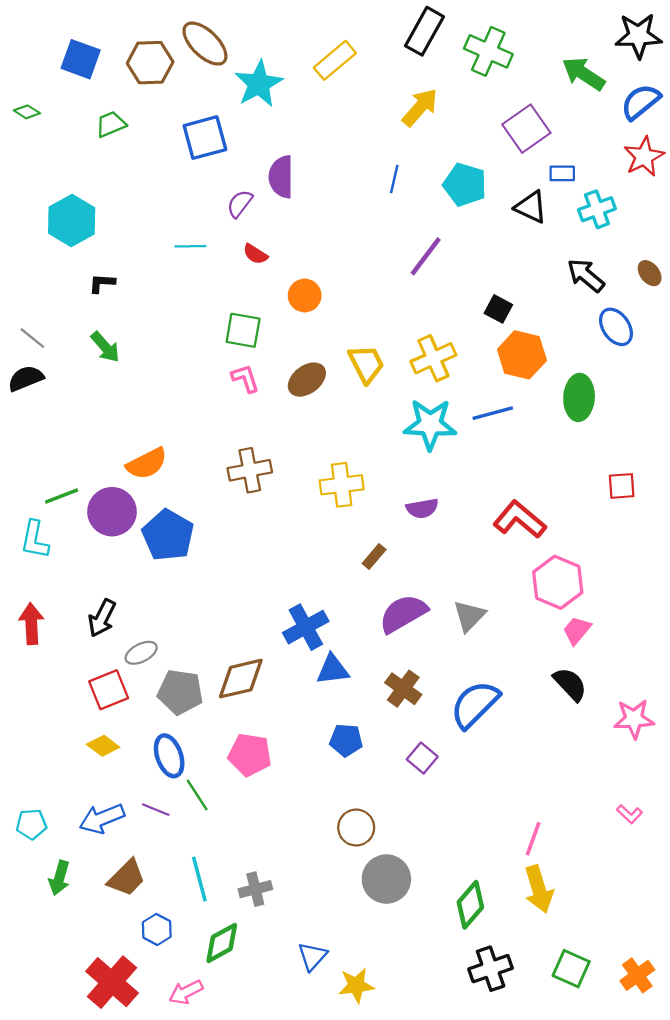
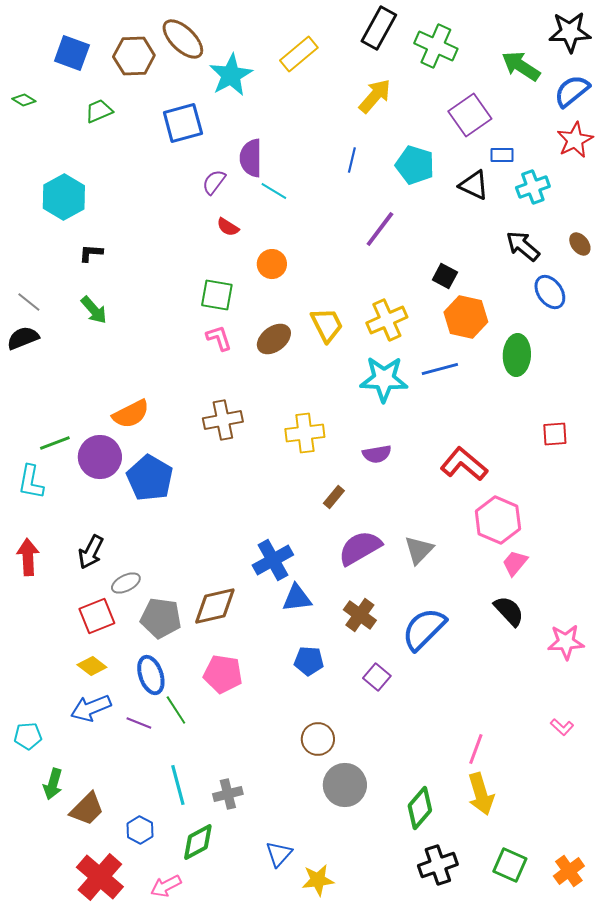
cyan line: (190, 246) -> (274, 191), moved, turned 32
blue arrow: (102, 819) -> (91, 708), moved
brown trapezoid: (127, 878) -> (87, 809), moved

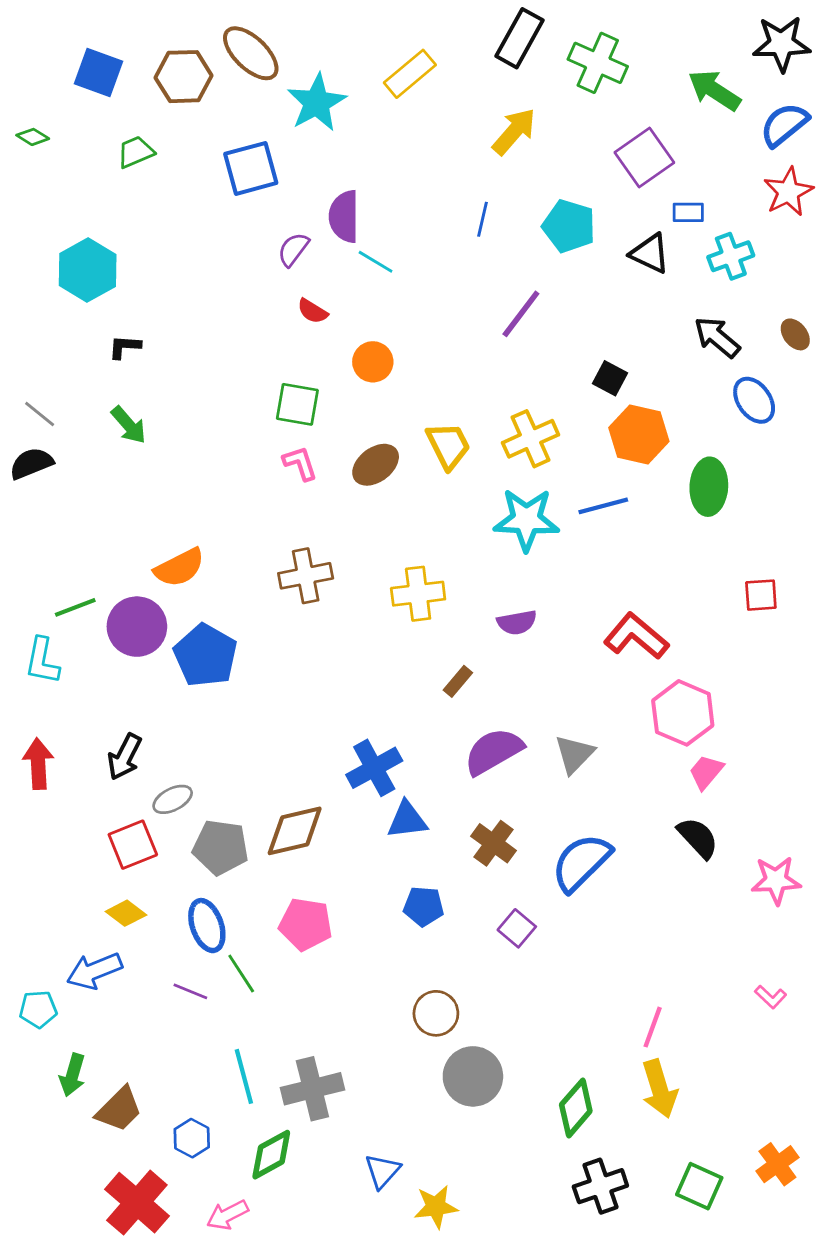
blue arrow: (91, 708) -> (94, 971), moved
gray cross: (228, 794) -> (312, 1089), size x1.5
orange cross: (569, 871) -> (777, 1164), moved

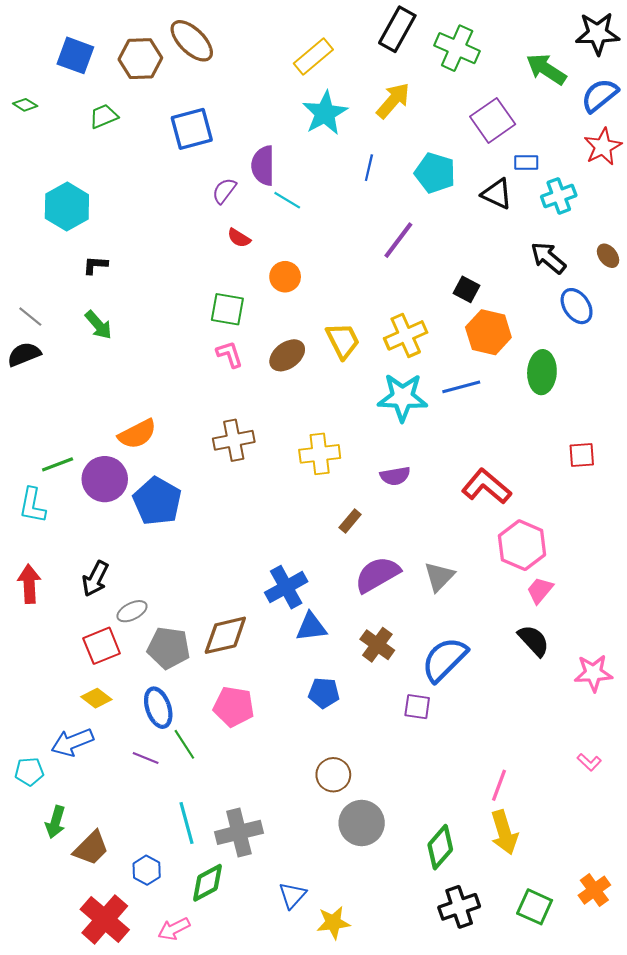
cyan star: (317, 103) -> (325, 113), moved
purple square: (517, 928) -> (417, 707), moved, turned -32

